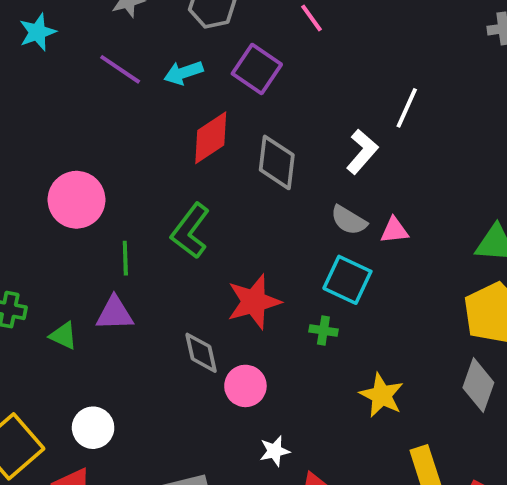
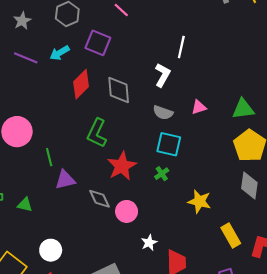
pink triangle: (394, 230) -> (199, 107), moved
green L-shape: (190, 231) -> (97, 133), moved
purple triangle: (115, 313) -> (65, 180), moved
green cross: (323, 330) -> (162, 174), turned -32

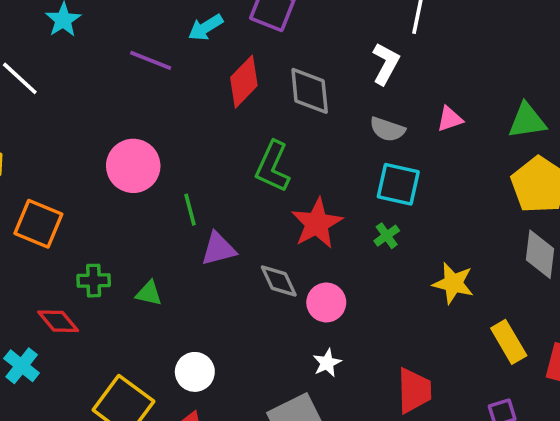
purple line: (26, 58) -> (151, 60), moved
white star: (149, 243) -> (327, 363), moved

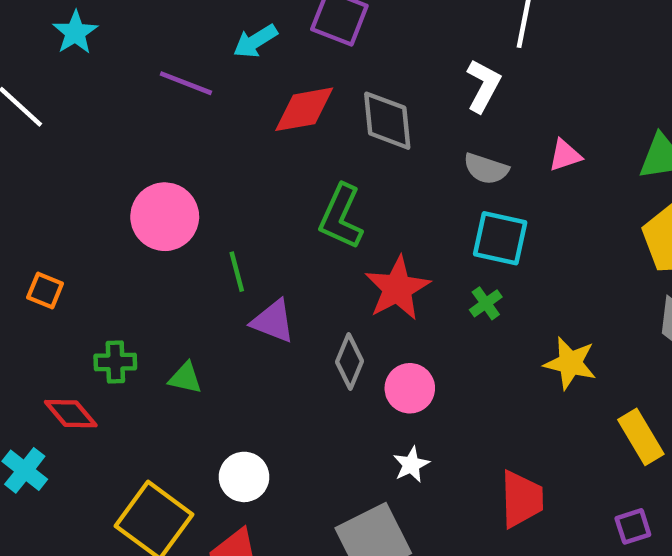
red diamond: (244, 82) -> (304, 109), turned 36
orange square: (38, 224) -> (45, 291), size x0.6
purple triangle: (218, 249) -> (273, 321), turned 36
gray diamond: (279, 281) -> (350, 361), turned 48

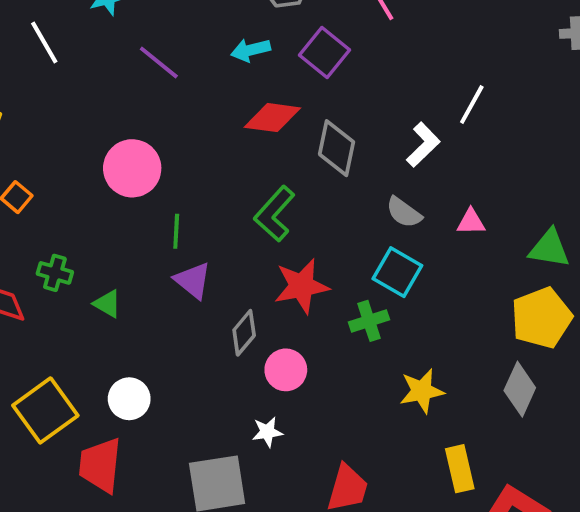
purple line: (186, 83) -> (159, 63), moved
green cross: (486, 303) -> (369, 321), size x1.4
yellow star: (570, 363) -> (422, 391), turned 30

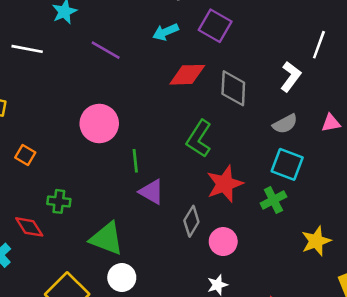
white line: (44, 42) -> (27, 49), turned -40
gray semicircle: (404, 212) -> (285, 124), turned -55
green triangle: (107, 304) -> (107, 239), moved, size x1.8

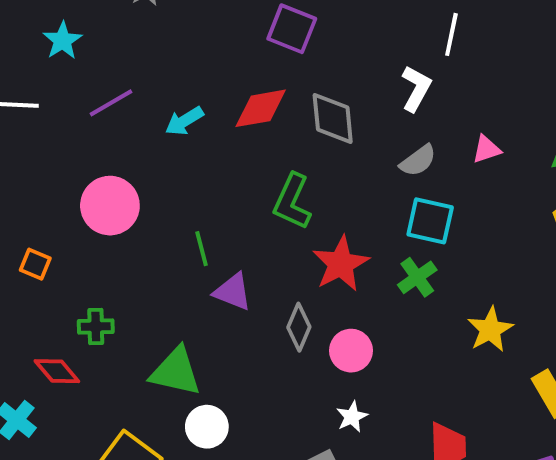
cyan arrow: (166, 32) -> (184, 121), moved
purple line: (106, 50) -> (111, 103), moved, turned -52
pink circle: (99, 124) -> (110, 206), moved

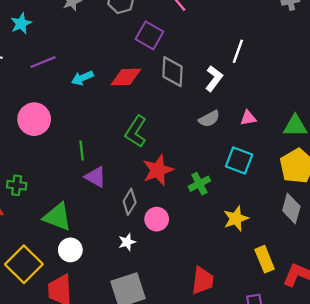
gray diamond: (333, 118) -> (173, 72), moved
cyan square: (430, 221) -> (239, 161), moved
white star: (352, 417) -> (127, 242), moved

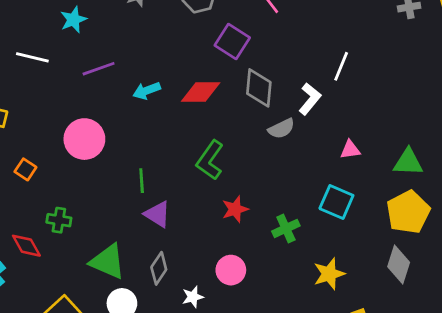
gray semicircle: (209, 119) -> (281, 129), moved
red star: (158, 170) -> (235, 209), size x0.7
gray diamond: (130, 202) -> (159, 268), moved

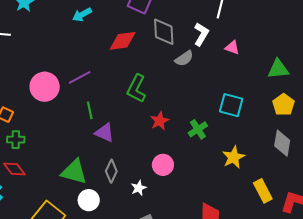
purple line: (99, 69) -> (80, 77), moved
cyan arrow: (147, 91) -> (82, 15), moved
pink triangle: (350, 150) -> (232, 48), moved, turned 35
yellow pentagon: (408, 212) -> (284, 105), size x0.7
green cross: (59, 220) -> (16, 140), moved

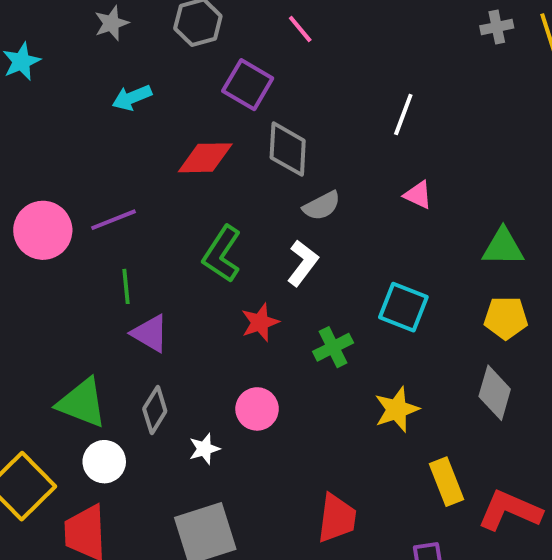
white L-shape: (201, 34) -> (303, 263), moved
yellow pentagon: (284, 105) -> (506, 318), turned 30

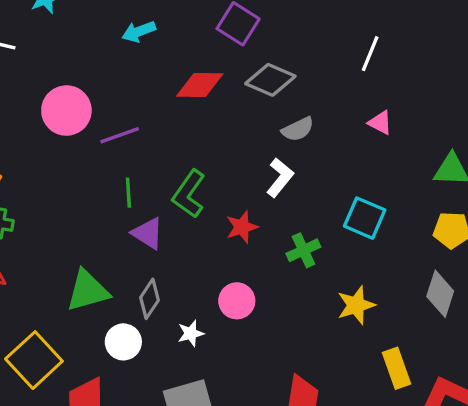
gray diamond: (288, 149) -> (270, 80), turned -72
pink circle: (43, 230) -> (66, 111), moved
green L-shape: (222, 254) -> (189, 194), moved
green triangle: (82, 403) -> (88, 291), turned -39
white circle: (104, 462) -> (123, 342), moved

